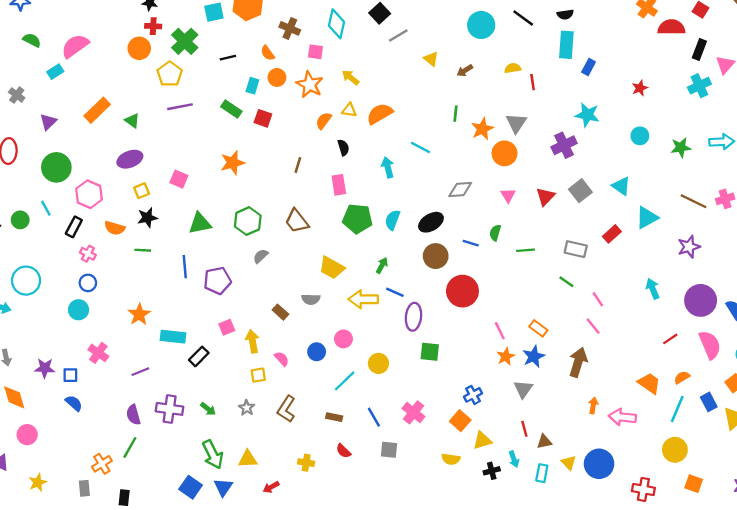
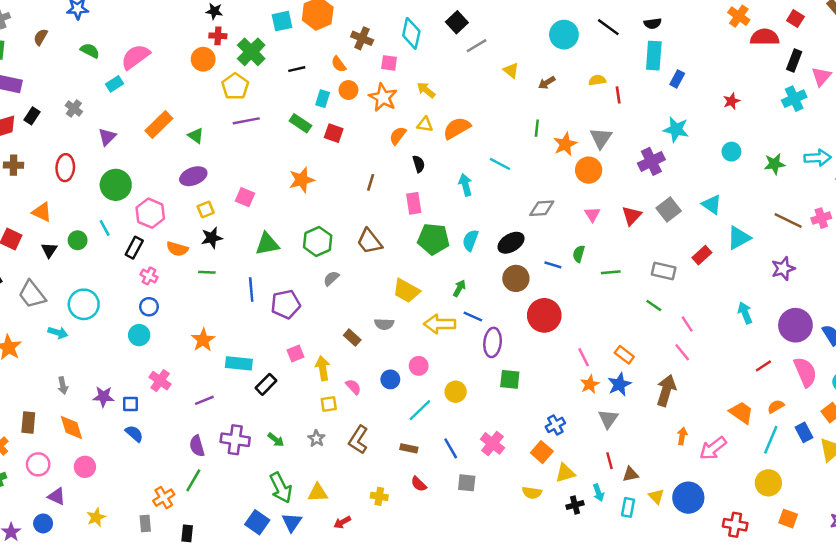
pink arrow: (622, 417) -> (713, 448), turned -44

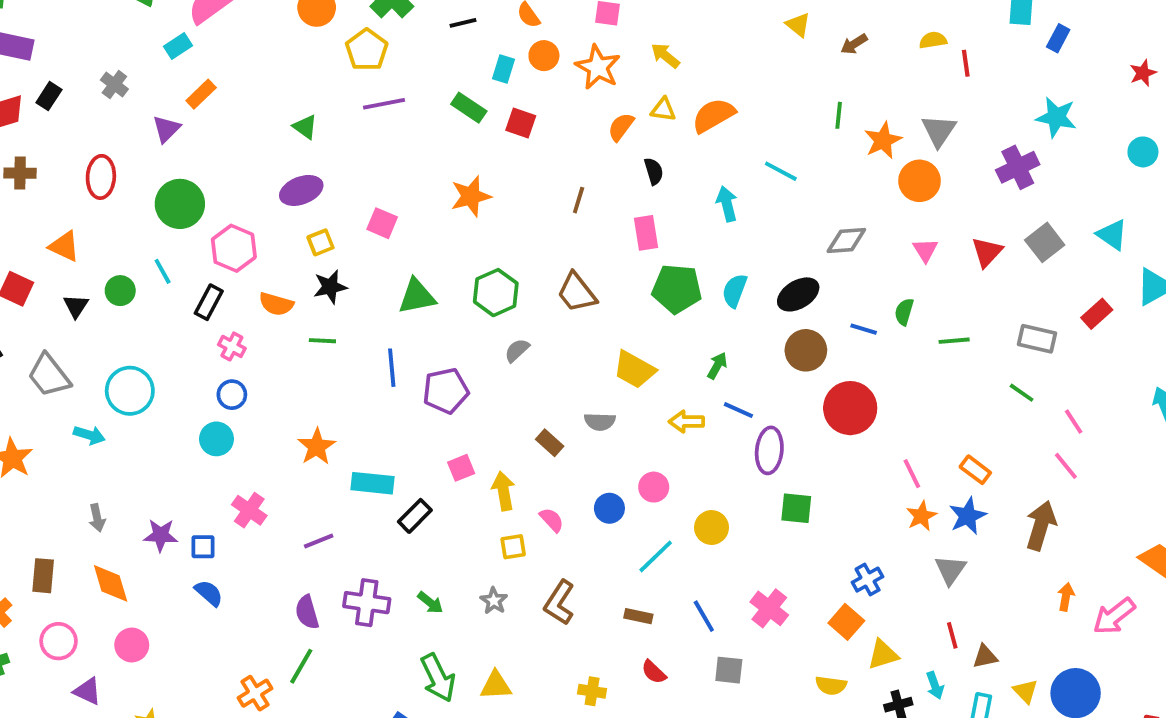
orange rectangle: (159, 124) -> (201, 94), moved, size x0.7
yellow arrow: (440, 324) -> (686, 422), size x0.7

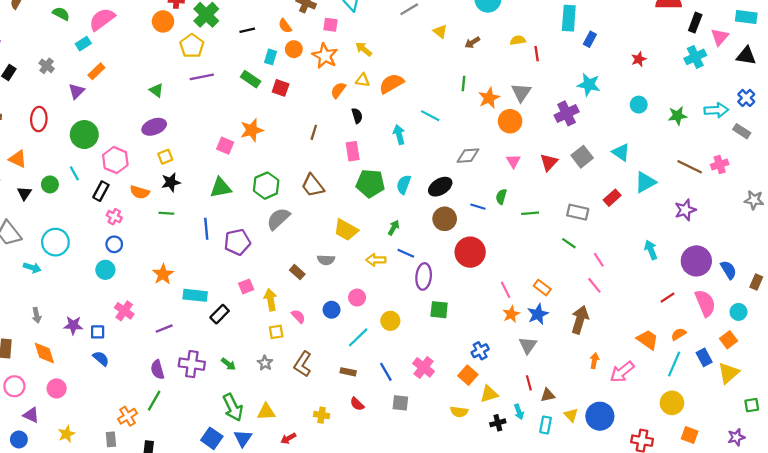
pink square: (382, 223) -> (225, 146), moved
gray semicircle: (517, 350) -> (278, 219), size x1.6

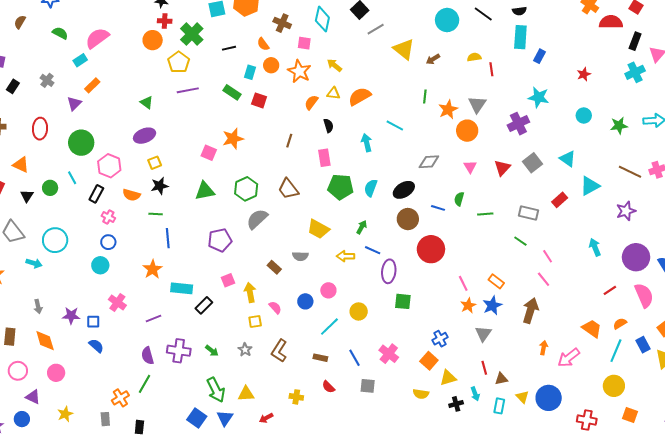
yellow triangle: (440, 31) -> (404, 49), size x1.6
blue line: (206, 229) -> (168, 238), moved

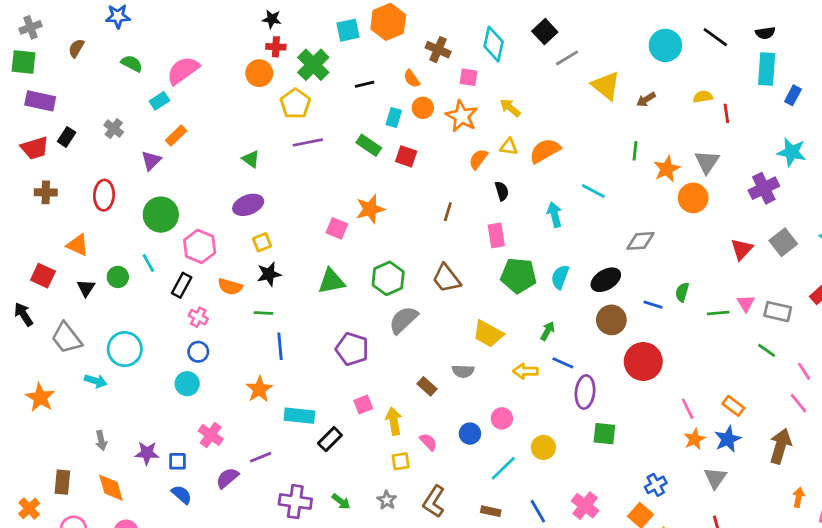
pink triangle: (470, 167) -> (746, 303), moved
purple pentagon: (220, 240) -> (352, 349), turned 30
purple semicircle: (148, 356) -> (227, 478), moved, turned 66

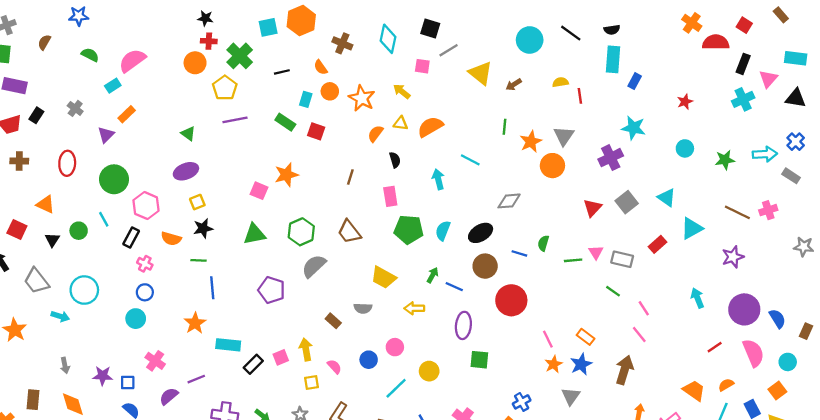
black square: (545, 32) -> (430, 29), turned -30
pink square: (469, 77) -> (422, 66), moved
blue line: (563, 363) -> (454, 287), moved
pink square: (363, 404) -> (281, 357), moved

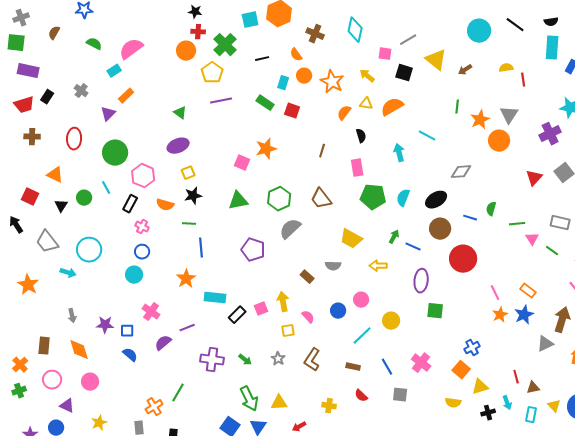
black square: (430, 29) -> (404, 73), moved
pink triangle: (596, 252) -> (532, 239), moved
gray triangle: (571, 396) -> (545, 344), moved, turned 30

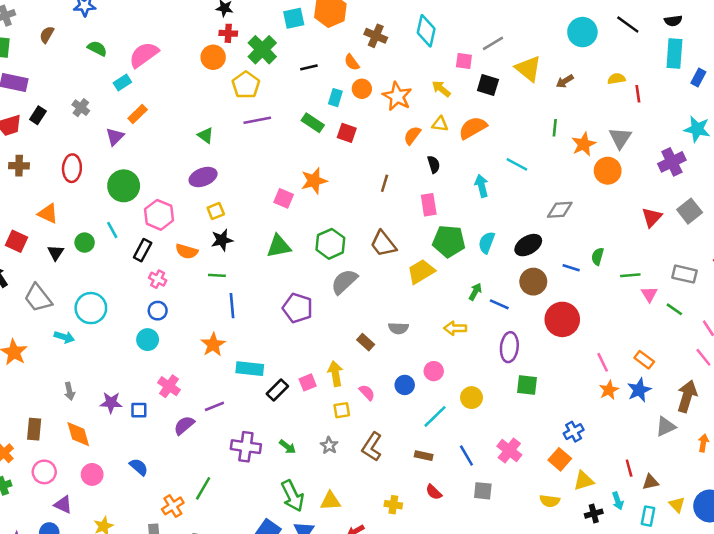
yellow trapezoid: (351, 239) -> (421, 272), moved, turned 120
blue semicircle: (130, 355) -> (139, 467), moved

